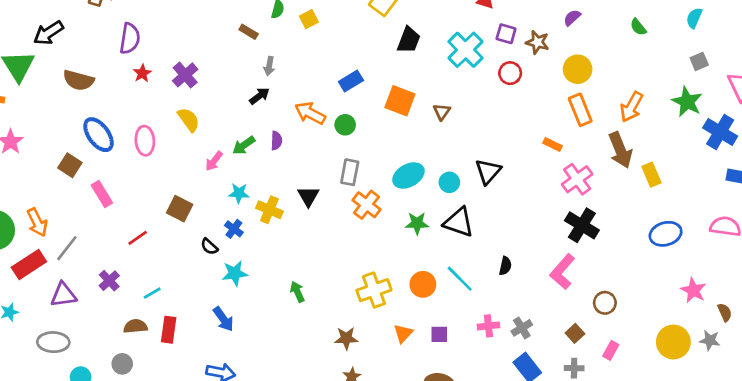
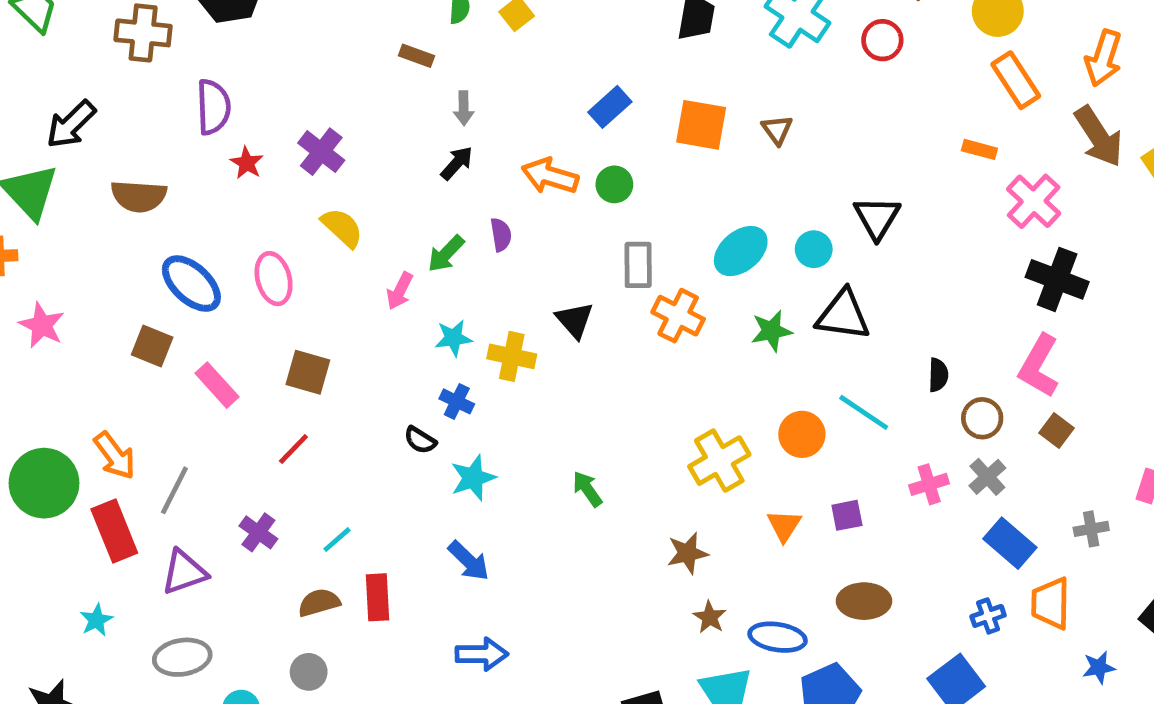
brown square: (180, 209) -> (308, 372), moved
red rectangle: (29, 264) -> (114, 531), turned -68
brown circle: (605, 303) -> (982, 418), moved
brown square: (575, 333) -> (1056, 431), moved

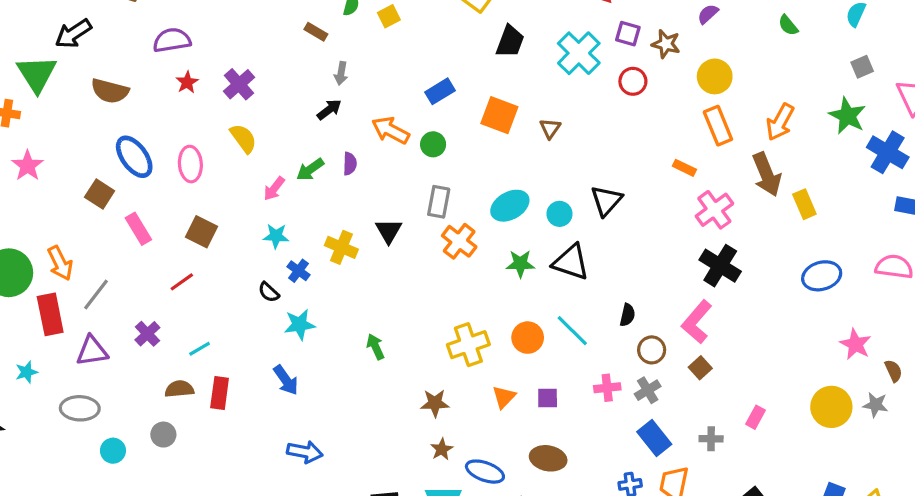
purple semicircle: (213, 107) -> (172, 40), turned -108
cyan star: (453, 338) -> (276, 236), moved
blue arrow: (482, 654) -> (305, 452), moved

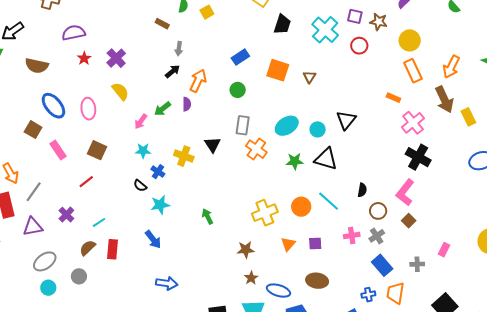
orange arrow: (391, 130) -> (198, 81), moved, turned 90
brown semicircle: (179, 389) -> (88, 248), turned -36
gray ellipse: (80, 408) -> (45, 261), moved, turned -35

